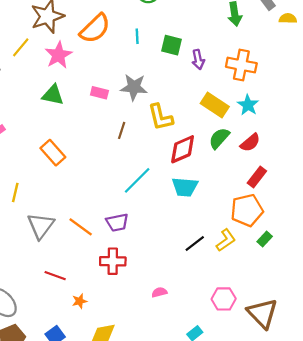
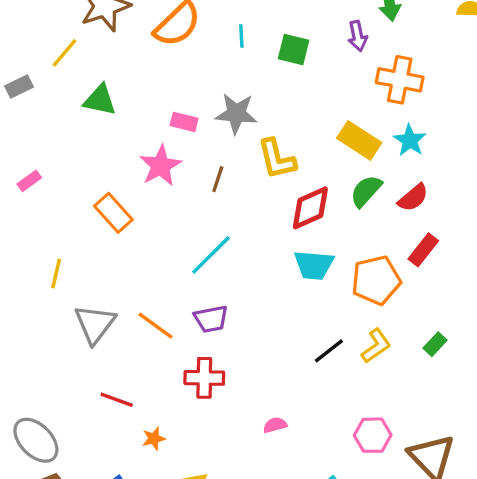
pink star: (58, 55) -> (161, 166), moved
purple arrow: (198, 59) -> (358, 36), moved
green triangle: (53, 95) -> (100, 100), moved
cyan line: (137, 180) -> (211, 255), moved
orange pentagon: (247, 210) -> (376, 280), moved

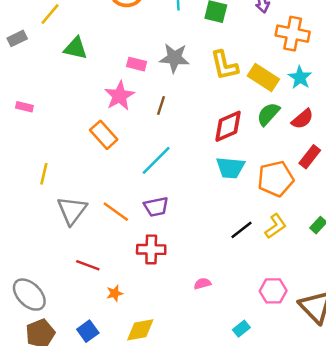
yellow L-shape: (277, 159) -> (224, 65), moved
pink rectangle: (29, 181) -> (24, 107), turned 49
orange rectangle: (113, 213) -> (104, 135), moved

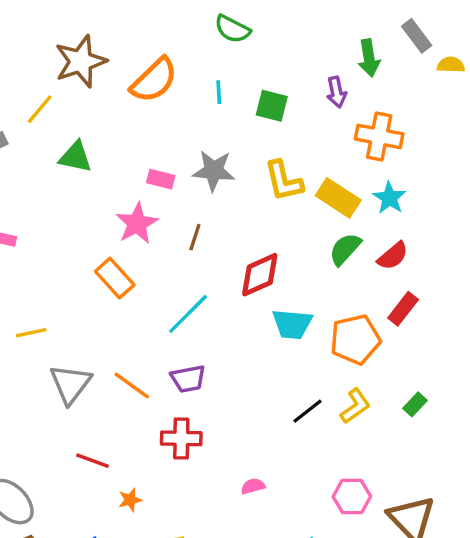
red diamond: (228, 126) -> (260, 275), moved
yellow line: (44, 174) -> (31, 333), turned 65

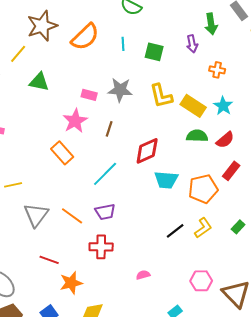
orange cross: (379, 136) -> (217, 70), size x0.6
green semicircle: (345, 249) -> (197, 136), turned 50
orange star: (130, 500) -> (71, 283), size x1.6

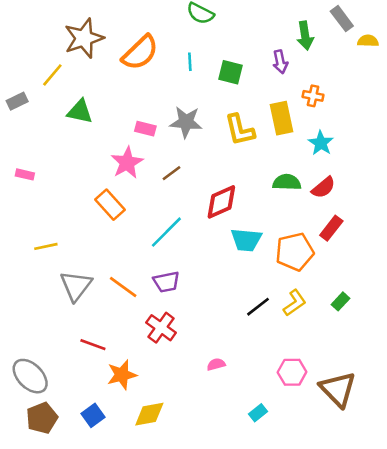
yellow rectangle: (193, 106) -> (282, 118), moved, turned 45
brown line: (109, 129) -> (172, 173), turned 35
red cross: (101, 247) -> (161, 328), turned 35

